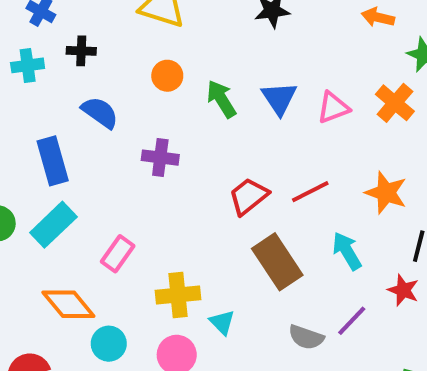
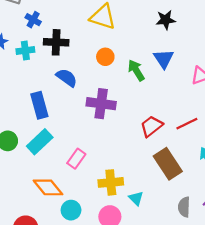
black cross: (81, 51) -> (56, 42), size x1.5
blue triangle: (279, 98) -> (164, 59), moved
purple cross: (160, 158) -> (101, 104), size x1.4
gray semicircle: (306, 337) -> (184, 207), turned 72

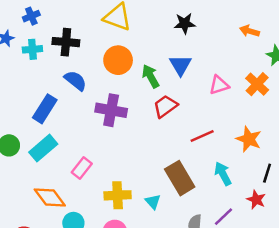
blue cross: (33, 20) -> (31, 16), moved, turned 35
orange circle: (105, 57) -> (118, 60), size x1.5
blue rectangle: (39, 105) -> (45, 109), turned 45
red trapezoid: (152, 126) -> (165, 106), moved
cyan triangle: (136, 198) -> (153, 202), moved

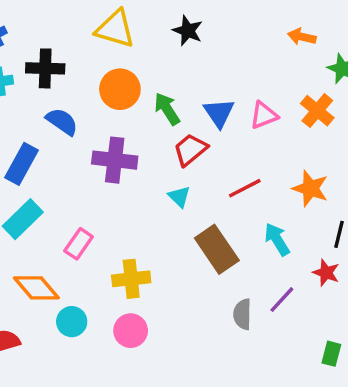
black star: (185, 23) -> (188, 31), moved, turned 30
blue triangle: (180, 65) -> (219, 113), moved
cyan triangle: (153, 202) -> (179, 197), moved

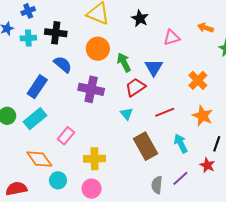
orange cross: (317, 111) -> (198, 80), moved
pink triangle: (264, 115) -> (172, 38), moved

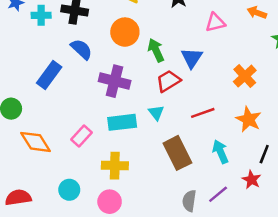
cyan rectangle: (35, 119) -> (122, 122), moved, turned 30
orange diamond: (39, 159) -> (35, 142), moved

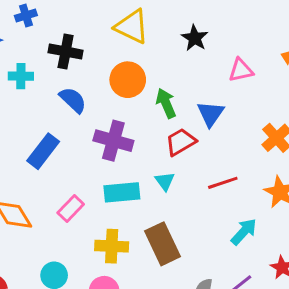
cyan cross: (41, 15) -> (21, 76), moved
blue rectangle: (49, 75) -> (43, 151), moved
cyan arrow: (220, 152) -> (244, 232), turned 65
brown rectangle: (177, 153) -> (163, 244), moved

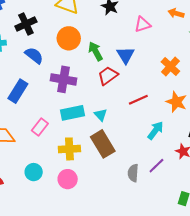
black cross: (66, 51) -> (26, 24), turned -30
cyan triangle: (165, 181) -> (101, 115), moved

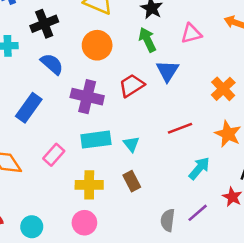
green arrow: (95, 51) -> (147, 40), moved
red trapezoid: (108, 76) -> (132, 85), moved
brown rectangle: (103, 144) -> (132, 181), size x0.6
cyan circle: (34, 172) -> (32, 227), moved

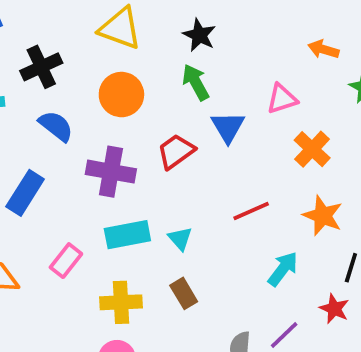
pink triangle: (191, 34) -> (282, 99), moved

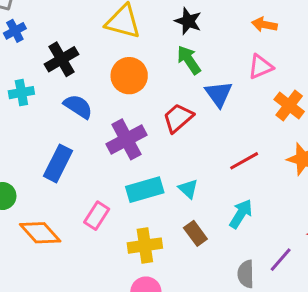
orange arrow: (323, 49) -> (264, 25), moved
purple cross: (111, 172) -> (127, 139), turned -33
cyan arrow: (283, 269) -> (241, 214), moved

